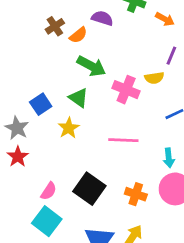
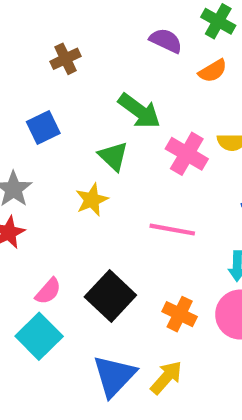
brown cross: (55, 26) -> (66, 59), moved
orange semicircle: (78, 35) -> (213, 71), moved
blue square: (41, 104) -> (43, 127), moved

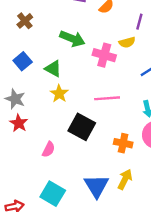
green triangle: (113, 156) -> (53, 69), moved
black square: (110, 296) -> (82, 127), moved
cyan square: (39, 336) -> (53, 194), moved

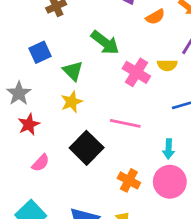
red star: (19, 123) -> (29, 124), moved

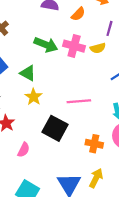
pink cross: (136, 72) -> (74, 46), moved

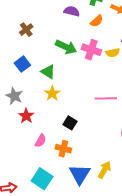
pink line: (79, 101) -> (106, 98), moved
black square: (55, 128) -> (70, 123), size x0.6
orange cross: (94, 144) -> (63, 149), moved

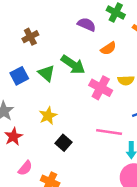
orange semicircle: (97, 21) -> (108, 48), moved
pink cross: (91, 50) -> (101, 88), moved
green triangle: (48, 72) -> (46, 73), moved
black square: (70, 123) -> (64, 143), moved

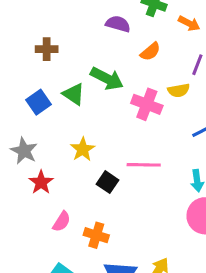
brown cross: (30, 37) -> (47, 49), turned 35
pink line: (109, 132) -> (144, 165), moved

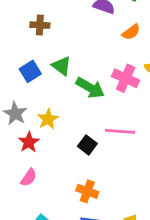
green arrow: (107, 79) -> (90, 88), moved
yellow star: (83, 149) -> (48, 119), moved
pink semicircle: (62, 222) -> (29, 178), moved
orange cross: (96, 235) -> (87, 191), moved

